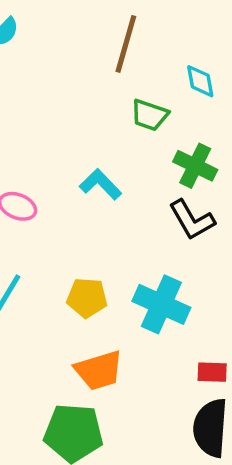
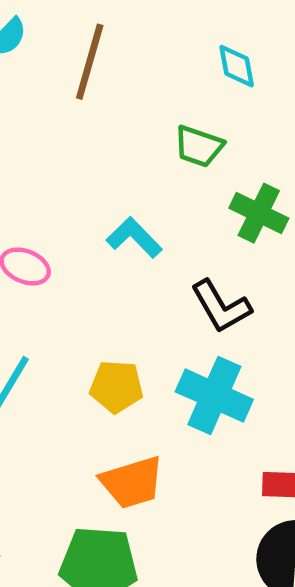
brown line: (126, 44) -> (90, 62), moved
cyan diamond: (200, 81) -> (237, 66), moved
black L-shape: (192, 220) -> (221, 307), moved

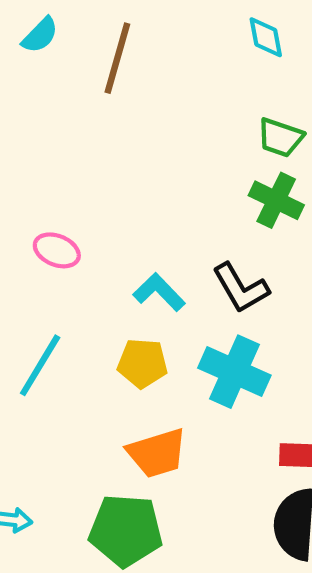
cyan diamond: (237, 66) -> (266, 37), moved
green trapezoid: (199, 146) -> (280, 138), moved
cyan L-shape: (134, 238) -> (159, 292), moved

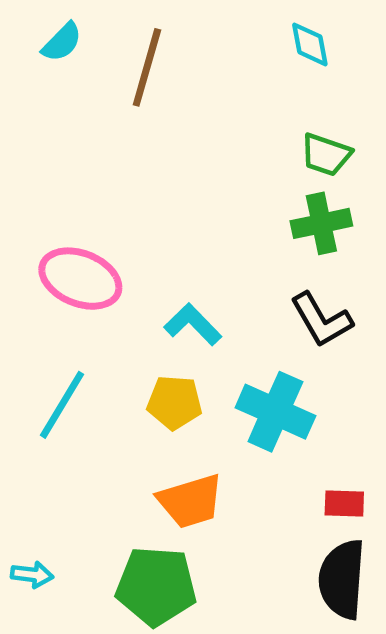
green cross: (276, 200) -> (321, 223), turned -38
pink ellipse: (57, 250) -> (80, 279), size x1.6
black L-shape: (241, 288) -> (321, 320), moved

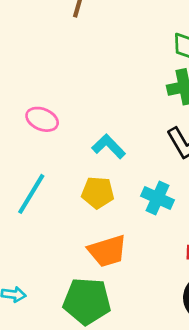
pink ellipse: (80, 279) -> (42, 119), size x0.7
cyan cross: (275, 412) -> (157, 198), size x0.7

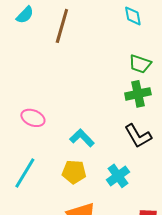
cyan cross: (157, 198) -> (118, 176), turned 30

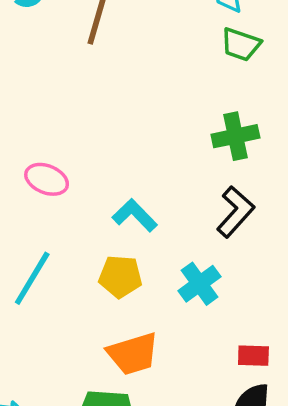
green trapezoid: (140, 64) -> (241, 44), moved
black L-shape: (138, 136) -> (235, 212), turned -108

